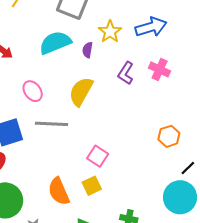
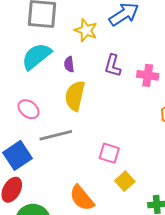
purple semicircle: (87, 50) -> (69, 64), moved
pink cross: (160, 69) -> (148, 75), moved
yellow square: (92, 186) -> (125, 181), moved

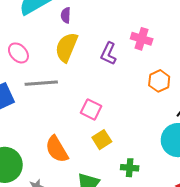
purple L-shape: (113, 66) -> (108, 54), moved

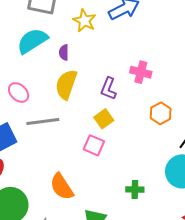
yellow square: (102, 140) -> (104, 119), moved
green cross: (130, 168) -> (135, 190), moved

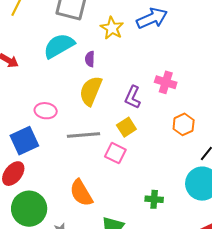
pink ellipse: (19, 93) -> (46, 111), moved, turned -40
gray line: (43, 121) -> (83, 135), moved

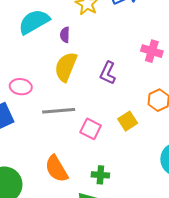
pink cross: (166, 82) -> (152, 51), moved
yellow square: (126, 127) -> (128, 121), moved
green cross: (154, 199) -> (100, 175), moved

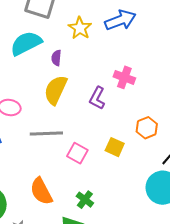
pink cross: (152, 51) -> (124, 77), moved
yellow square: (128, 121) -> (115, 147), turned -36
green cross: (100, 175) -> (85, 200), turned 30

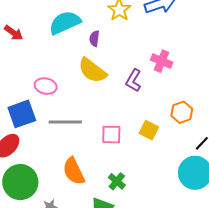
yellow semicircle: (56, 90) -> (92, 70), turned -80
gray line: (46, 133) -> (65, 122), moved
pink square: (77, 153) -> (111, 135), turned -30

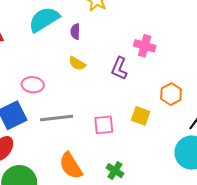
yellow semicircle: (92, 70) -> (77, 64), size x0.6

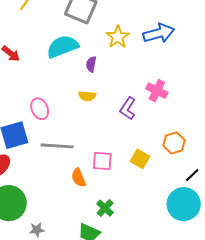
yellow semicircle: (77, 64) -> (87, 96), turned -36
pink ellipse: (33, 85) -> (40, 109), turned 50
orange semicircle: (71, 166) -> (78, 178), moved, size x0.7

